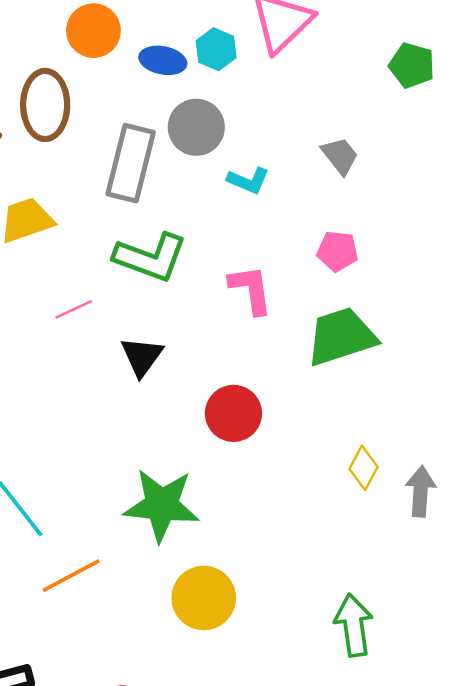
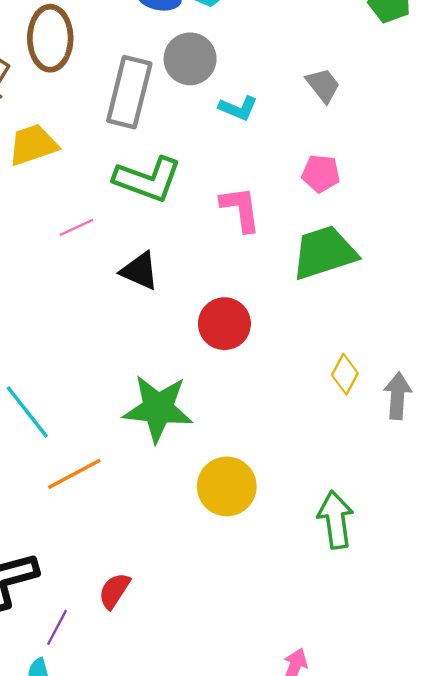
black triangle: (142, 356) -> (140, 271), turned -42
yellow circle: (204, 598) -> (227, 486), moved

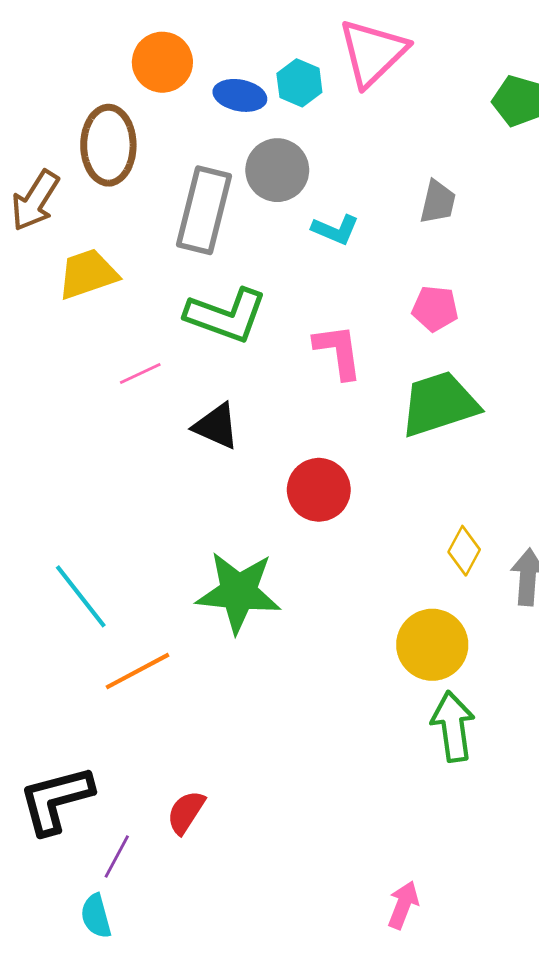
gray trapezoid: (323, 85) -> (438, 202), turned 51
yellow circle: (227, 486) -> (432, 645), moved

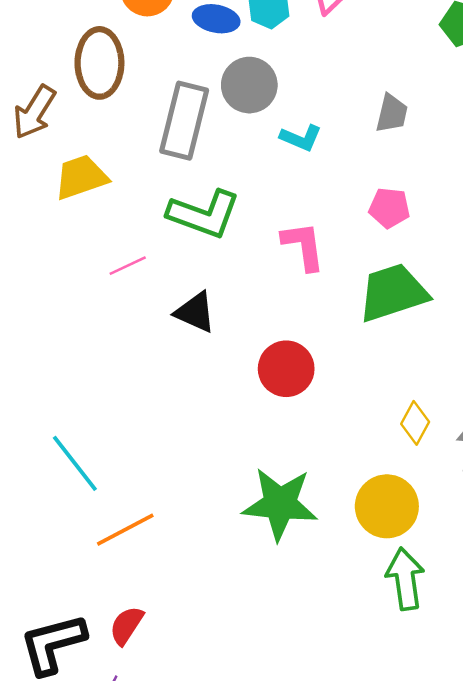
green star: (239, 592) -> (280, 504), moved
red semicircle: (186, 812) -> (126, 625), moved

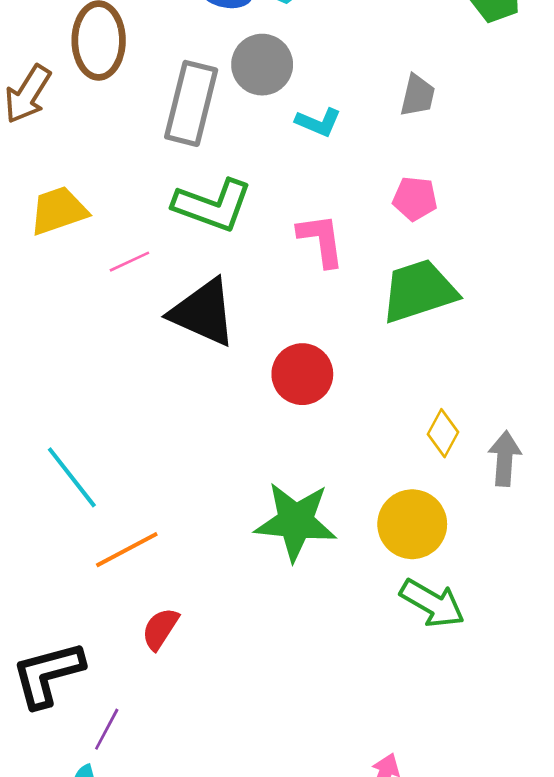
yellow trapezoid: (81, 177) -> (58, 211), moved
black triangle: (195, 312) -> (203, 312), size x1.5
green arrow: (405, 579) -> (432, 603), turned 128
red semicircle: (126, 625) -> (160, 629), moved

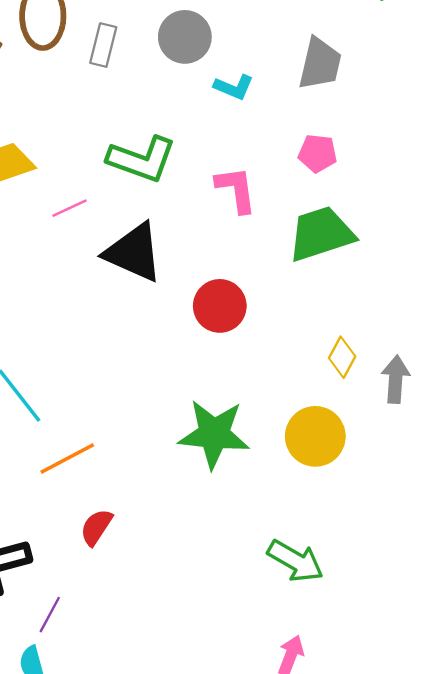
gray trapezoid: (418, 95) -> (320, 64), size x1.4
gray rectangle: (191, 103) -> (103, 45), moved, size x0.6
green arrow: (432, 603) -> (295, 561), moved

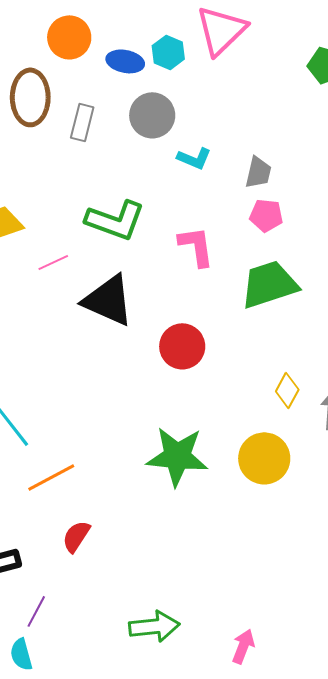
gray trapezoid: (320, 64) -> (258, 172), moved, size x0.7
green arrow: (295, 561) -> (154, 626), moved, turned -36

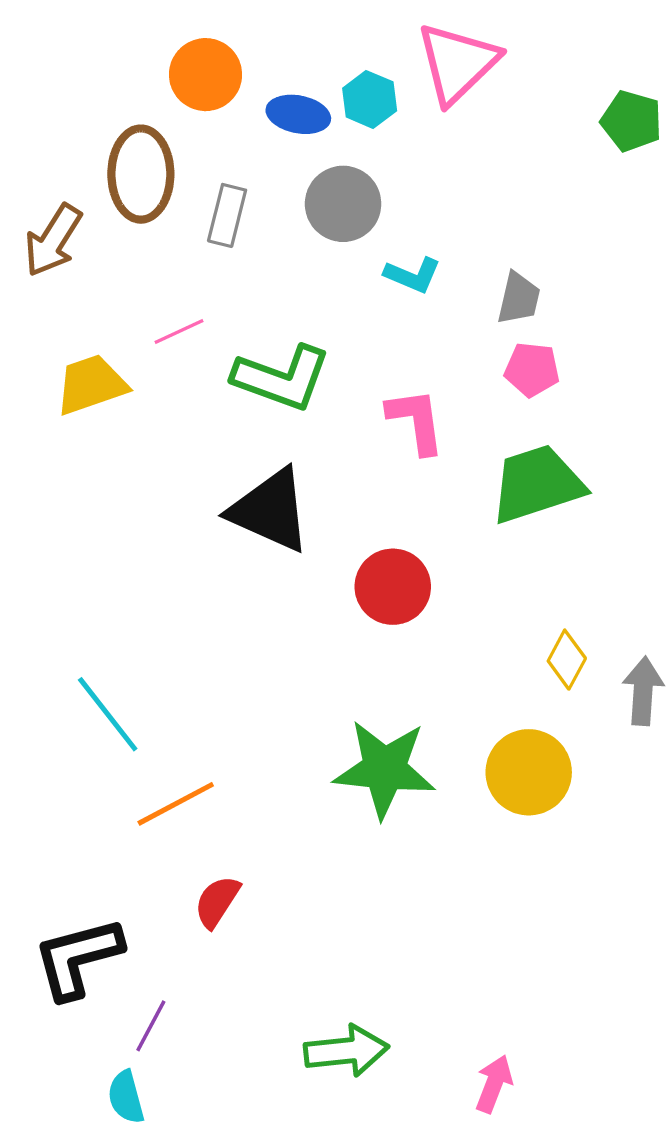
pink line: (53, 262) -> (179, 331), moved

